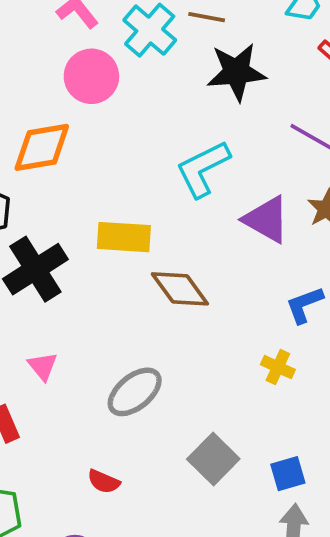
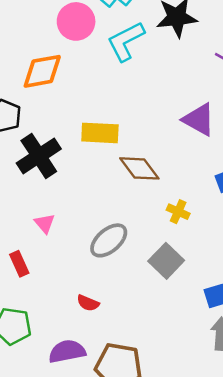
cyan L-shape: (203, 169) -> (126, 41), moved
yellow cross: (278, 367) -> (178, 212), moved
gray square: (213, 459) -> (166, 261), moved

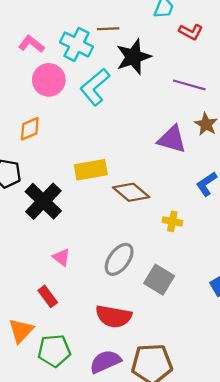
orange diamond: (42, 71) -> (30, 129), size x0.7
gray square: (166, 261) -> (159, 280), moved
red semicircle: (88, 303) -> (114, 316), size x1.8

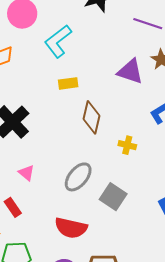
cyan L-shape: (95, 87) -> (58, 41), moved
yellow rectangle: (91, 170) -> (68, 83), moved, size x0.7
brown diamond: (131, 192) -> (91, 117), turned 60

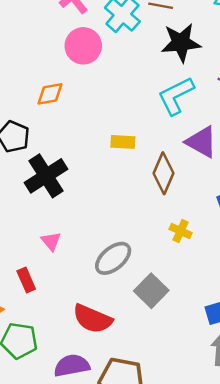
cyan L-shape: (58, 41) -> (176, 96), moved
brown diamond: (91, 117) -> (164, 173), moved

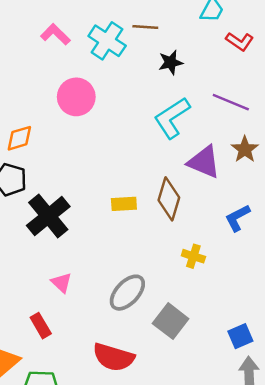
black star: (181, 43) -> (171, 62), size x0.6
pink circle: (83, 46) -> (76, 97), moved
orange diamond: (50, 94) -> (19, 138), moved
yellow rectangle: (123, 142) -> (124, 204), moved

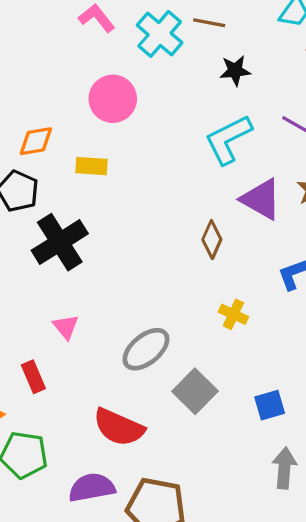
brown diamond: (169, 199) -> (212, 239), size x0.7
yellow rectangle: (124, 204) -> (92, 166), moved
blue square: (240, 336) -> (270, 405), moved

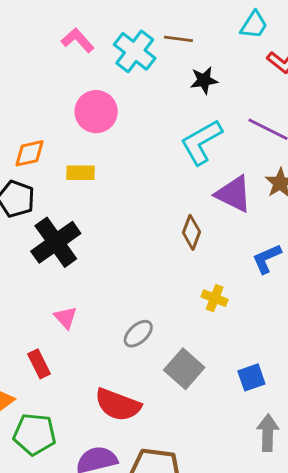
gray ellipse: (146, 349) -> (138, 334), size x0.7

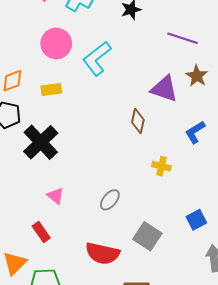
cyan L-shape: (201, 142) -> (97, 58), moved
gray square: (184, 369) -> (147, 236), moved

